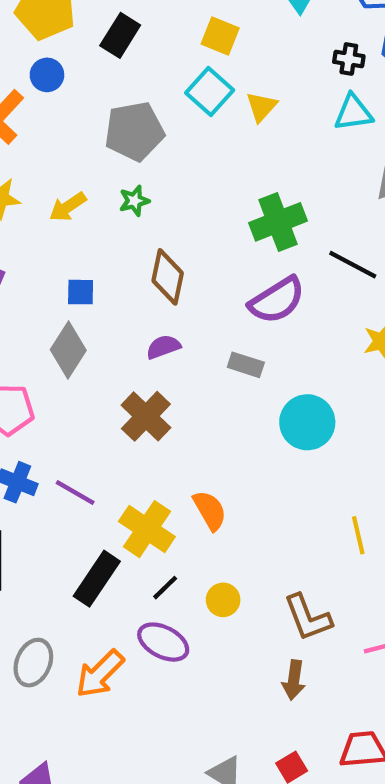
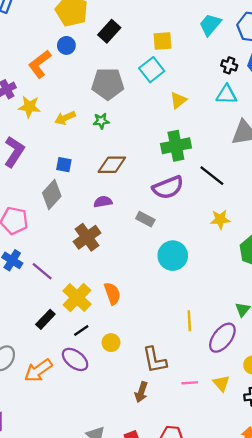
yellow square: (220, 36) -> (163, 41), turned -36
yellow triangle: (261, 107) -> (178, 100), moved
brown diamond: (168, 277) -> (112, 165), turned 68
black rectangle: (97, 579) -> (45, 319), size x0.7

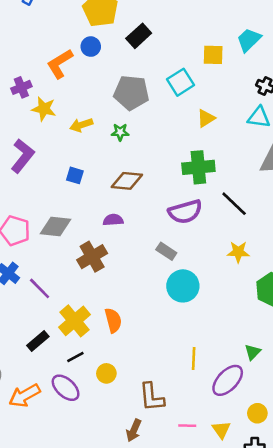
yellow square: (163, 41) -> (213, 55), moved
gray diamond: (52, 194) -> (55, 227), moved, turned 48
gray rectangle: (145, 219) -> (166, 251), moved

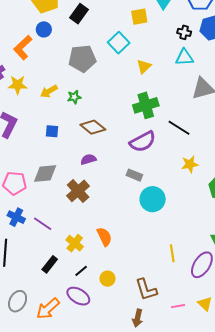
green star: (120, 132) -> (74, 97), moved
brown diamond: (127, 181) -> (93, 127), turned 45
yellow cross: (75, 321) -> (75, 243), size x0.7

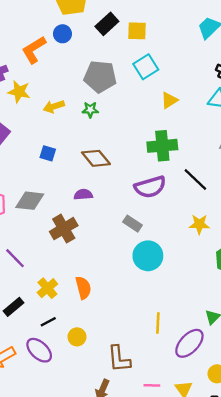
yellow square: (139, 17) -> (137, 31), moved
green star: (74, 97) -> (90, 110), moved

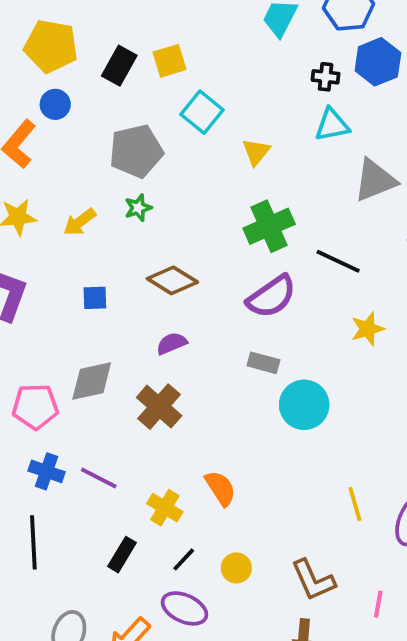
pink line: (152, 385) -> (378, 604), turned -63

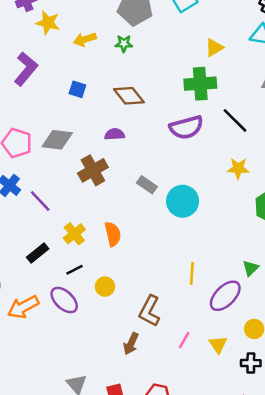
yellow triangle: (256, 152) -> (214, 48), moved
gray rectangle: (263, 363) -> (147, 185), moved
brown L-shape: (313, 580) -> (149, 311), turned 32

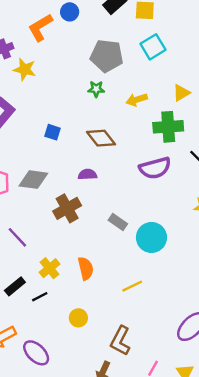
yellow arrow: (85, 39) -> (137, 100), moved
black line: (75, 270) -> (40, 297), moved
yellow line: (192, 273) -> (132, 286), moved, turned 60
purple ellipse: (64, 300) -> (36, 353), moved

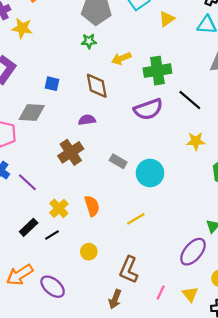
yellow triangle: (181, 93) -> (167, 19), moved
yellow arrow: (137, 100) -> (121, 58), moved
brown diamond: (101, 138) -> (97, 86), turned 32
gray diamond: (33, 180) -> (32, 112), moved

